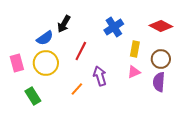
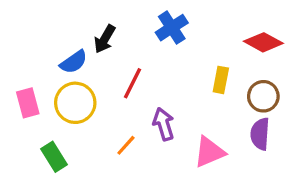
blue cross: (114, 27) -> (172, 28), moved
pink triangle: (134, 72) -> (209, 152), moved, size x1.5

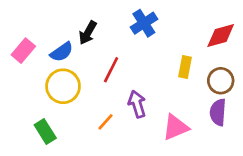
red diamond: (263, 42) -> (221, 35), turned -44
pink rectangle: (28, 103) -> (23, 51), moved, turned 55

